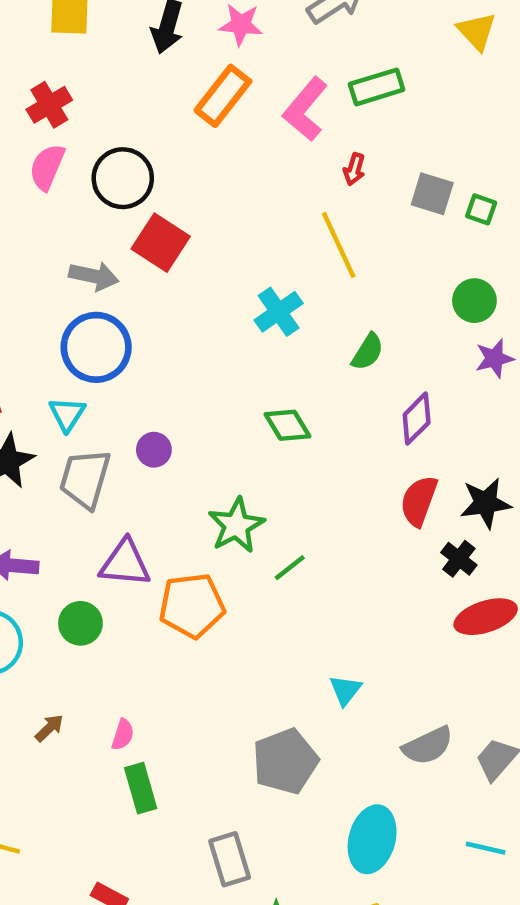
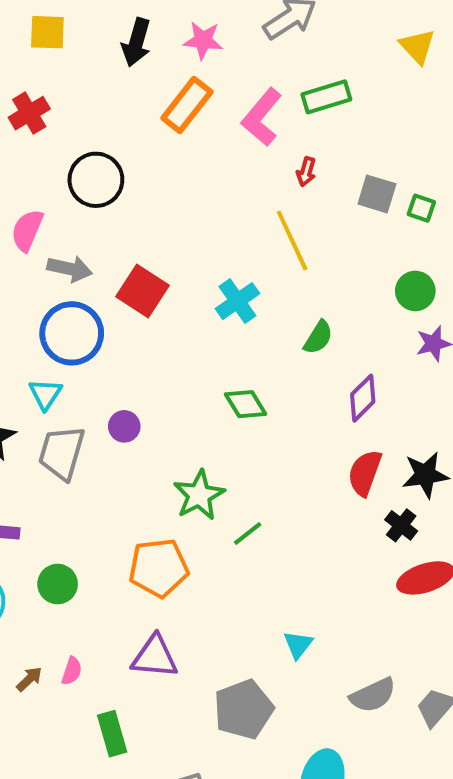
pink semicircle: (47, 167) -> (27, 230), moved
red square: (161, 243) -> (142, 291), moved
purple triangle: (125, 563) -> (155, 657), moved
pink semicircle: (123, 735) -> (72, 671), moved

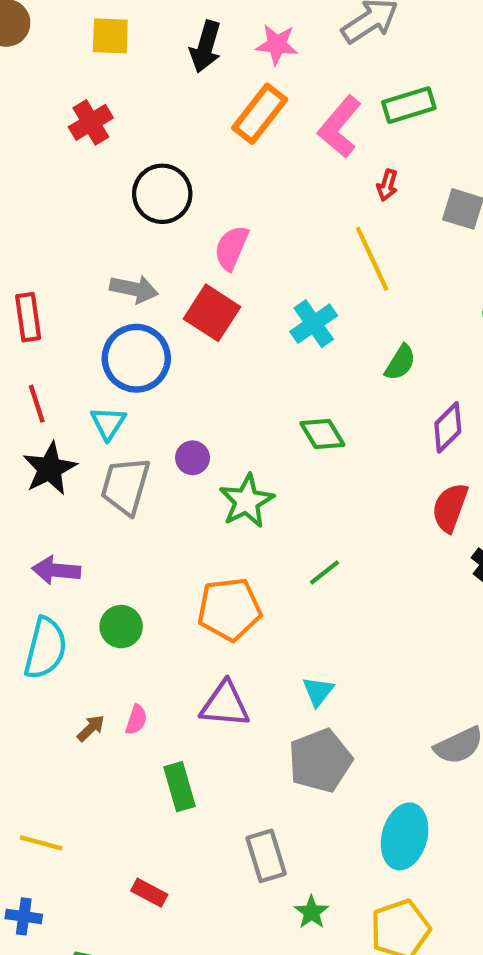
pink semicircle: (27, 230) -> (231, 248), moved
green star: (199, 495) -> (247, 501), moved
cyan triangle: (298, 645) -> (318, 691), moved

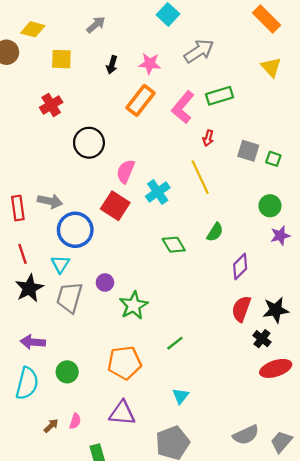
black arrow: (205, 47) -> (112, 65), size x0.7
gray arrow: (134, 289) -> (50, 201), moved
cyan cross: (314, 324) -> (158, 192), moved
green diamond: (322, 434) -> (174, 245), moved
cyan triangle: (318, 691) -> (181, 396), moved

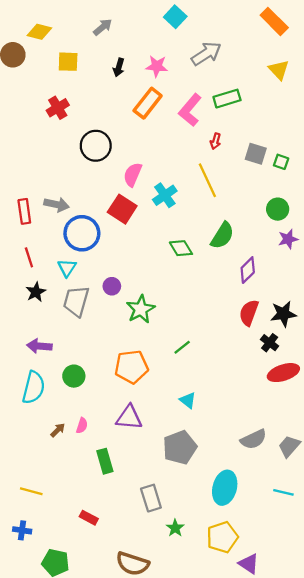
green semicircle: (215, 232) -> (222, 236), size x1.4
black star: (29, 288) -> (36, 292), size x0.7
cyan triangle: (181, 396) -> (188, 400), turned -30

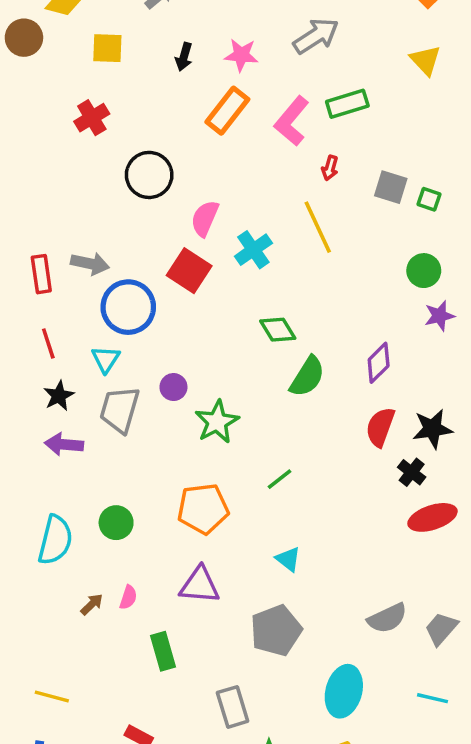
green semicircle: (222, 236) -> (307, 377), moved
purple arrow: (39, 346) -> (64, 444), moved

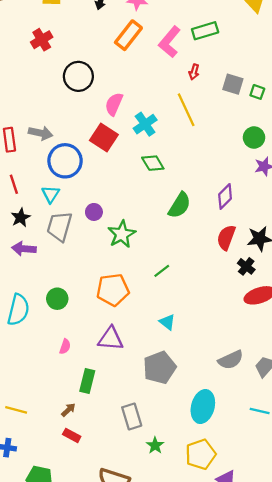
green diamond: (278, 330) -> (153, 163), moved
brown arrow: (92, 604) -> (68, 410), moved
green rectangle: (163, 651) -> (87, 381), turned 30

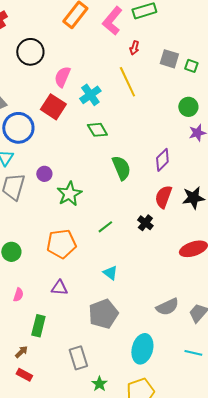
green semicircle: (180, 205) -> (121, 168), turned -55
black cross: (246, 266) -> (145, 223), moved
purple triangle: (111, 339) -> (59, 288), size x0.7

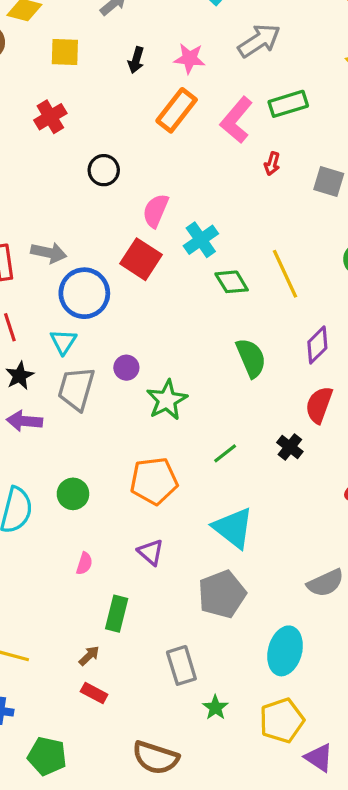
black circle: (30, 52) -> (104, 170), size x0.7
yellow line: (127, 82) -> (285, 274), moved
green diamond: (97, 130) -> (232, 282), moved
cyan triangle: (110, 273) -> (233, 528), size x1.8
purple triangle: (59, 288) -> (151, 552), turned 36

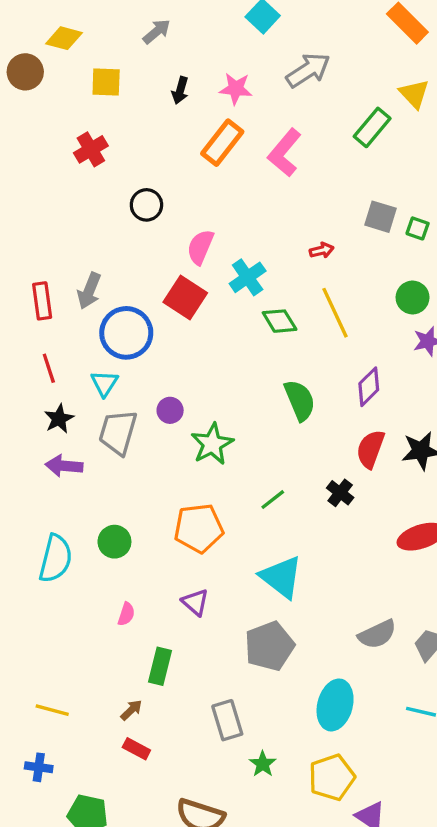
green rectangle: (288, 104) -> (372, 127), moved, turned -33
red arrow: (272, 164) -> (322, 250), moved, turned -120
gray arrow: (49, 253) -> (89, 291), turned 100

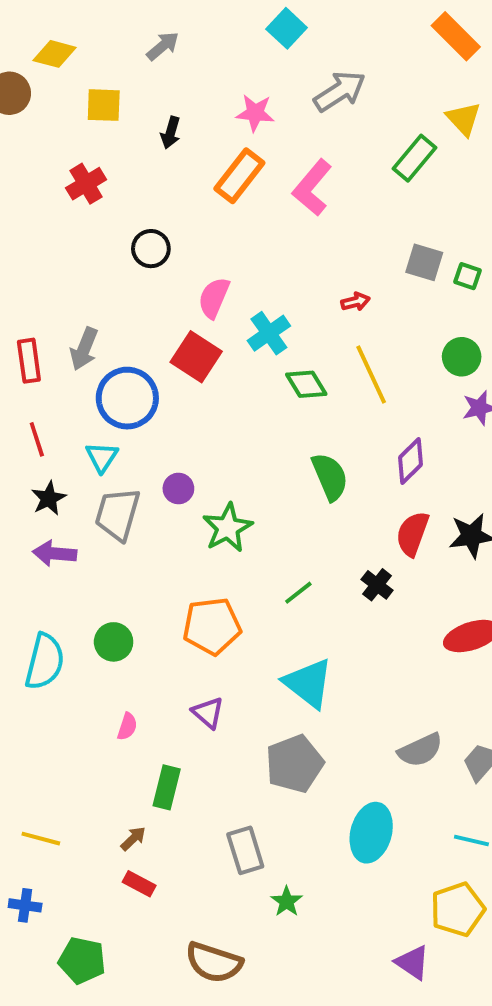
black arrow: (180, 90) -> (171, 133), moved
yellow pentagon: (332, 777) -> (458, 909), moved

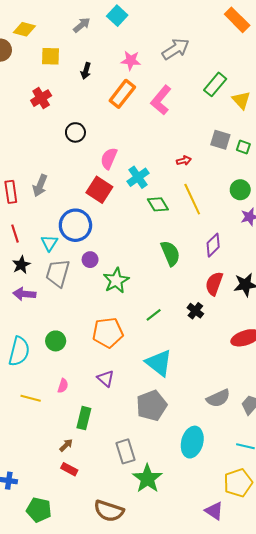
cyan square: (287, 28) -> (117, 16), moved
yellow triangle: (464, 119) -> (241, 100), moved
blue circle: (127, 398) -> (75, 225), moved
yellow line: (41, 839) -> (31, 398), moved
green star: (287, 901) -> (147, 479), size x1.8

